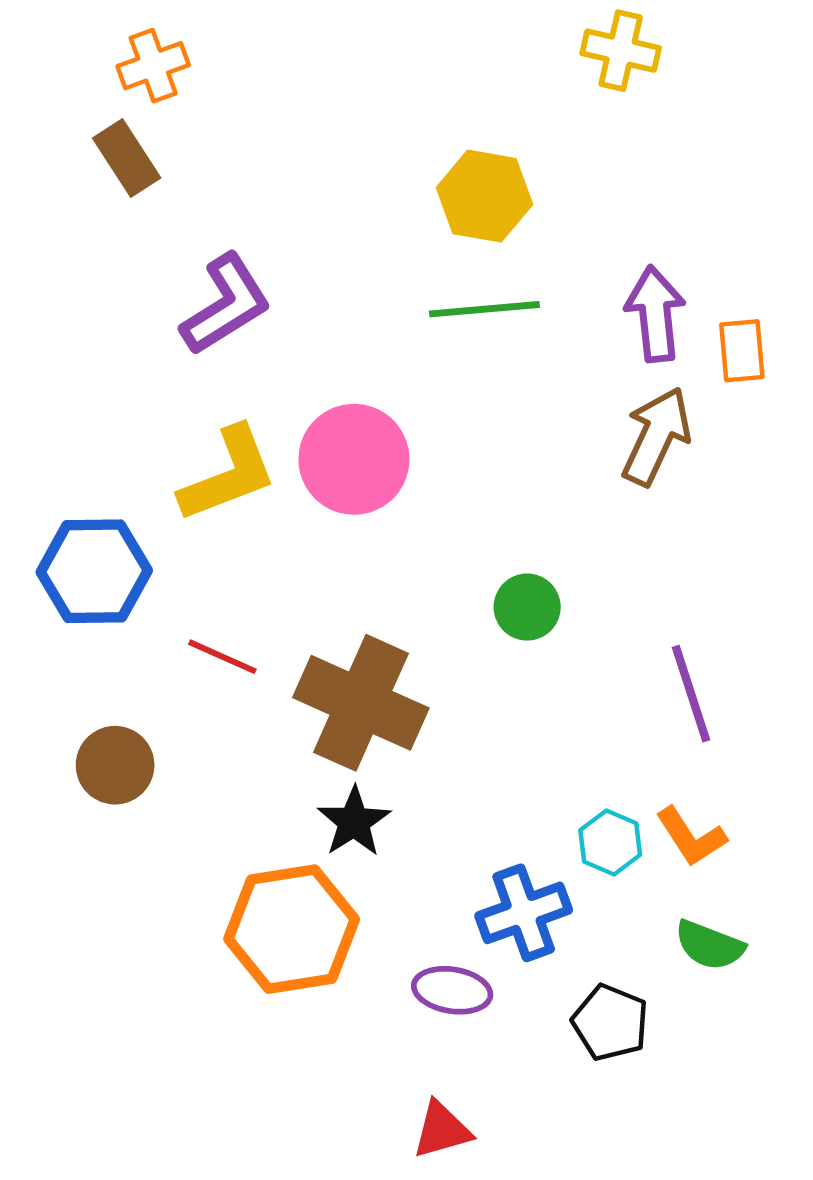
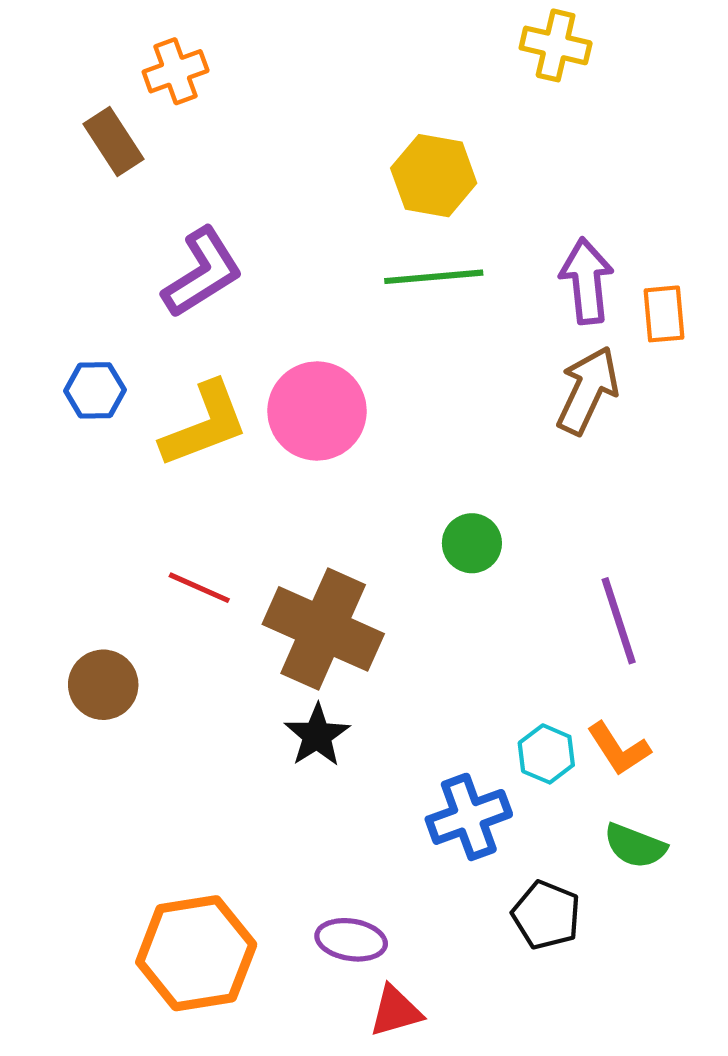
orange cross: (153, 66) -> (176, 71), moved
blue hexagon: (94, 571) -> (95, 390), moved, size x0.6
orange hexagon: (292, 929) -> (196, 953), moved
purple ellipse: (452, 990) -> (351, 940), moved

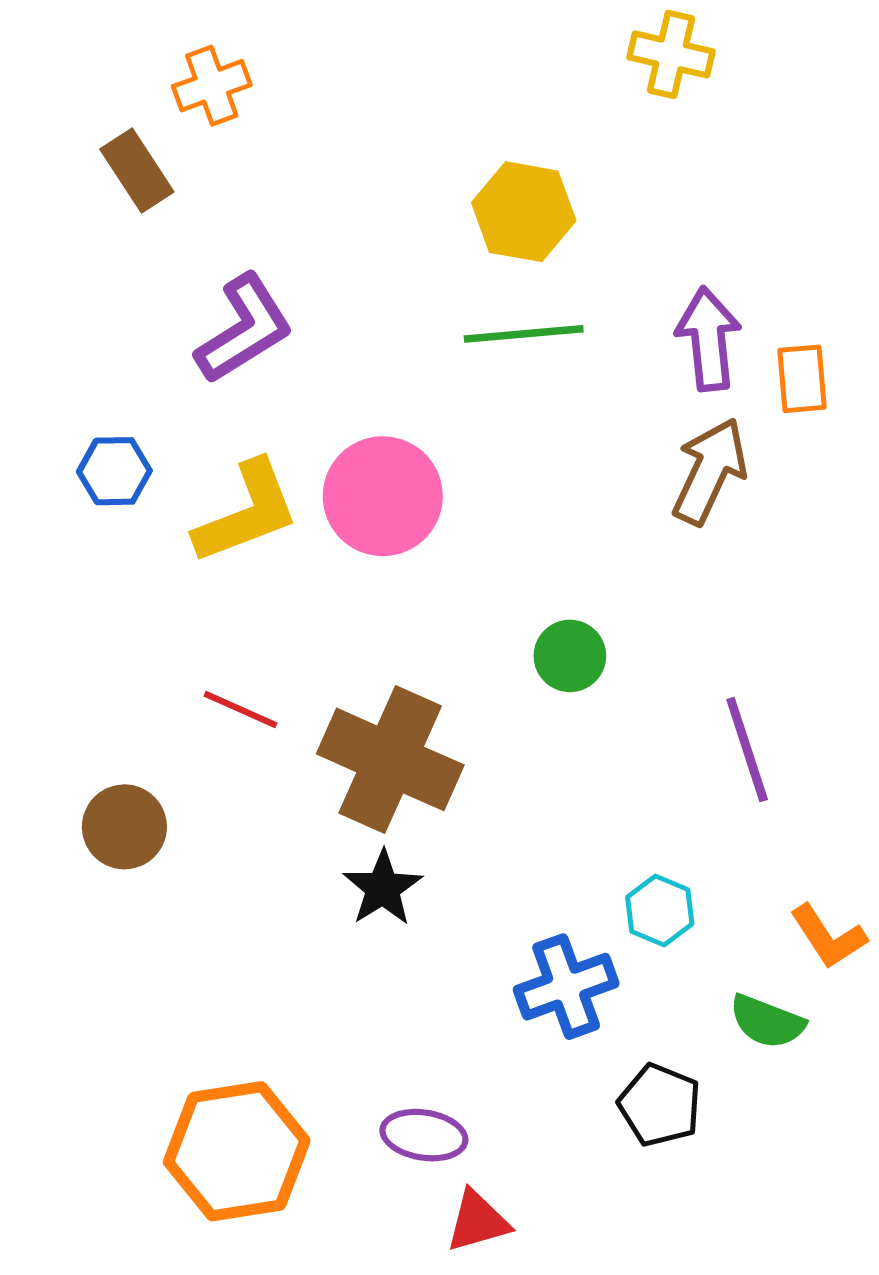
orange L-shape: (619, 749) -> (828, 937), moved

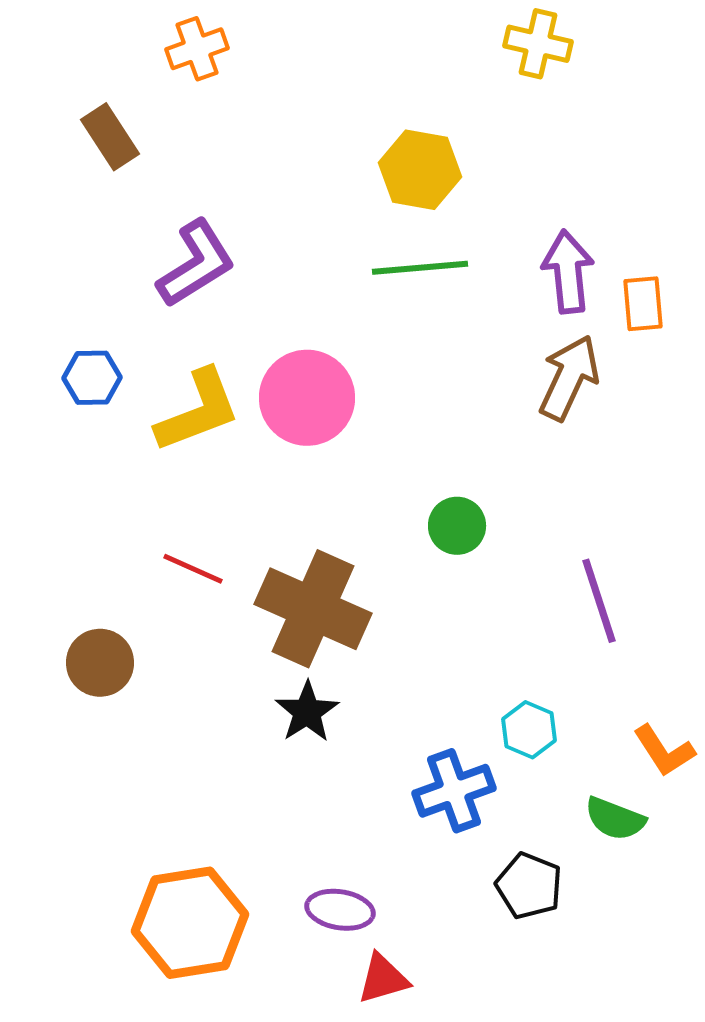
orange cross: (212, 86) -> (197, 49), moved

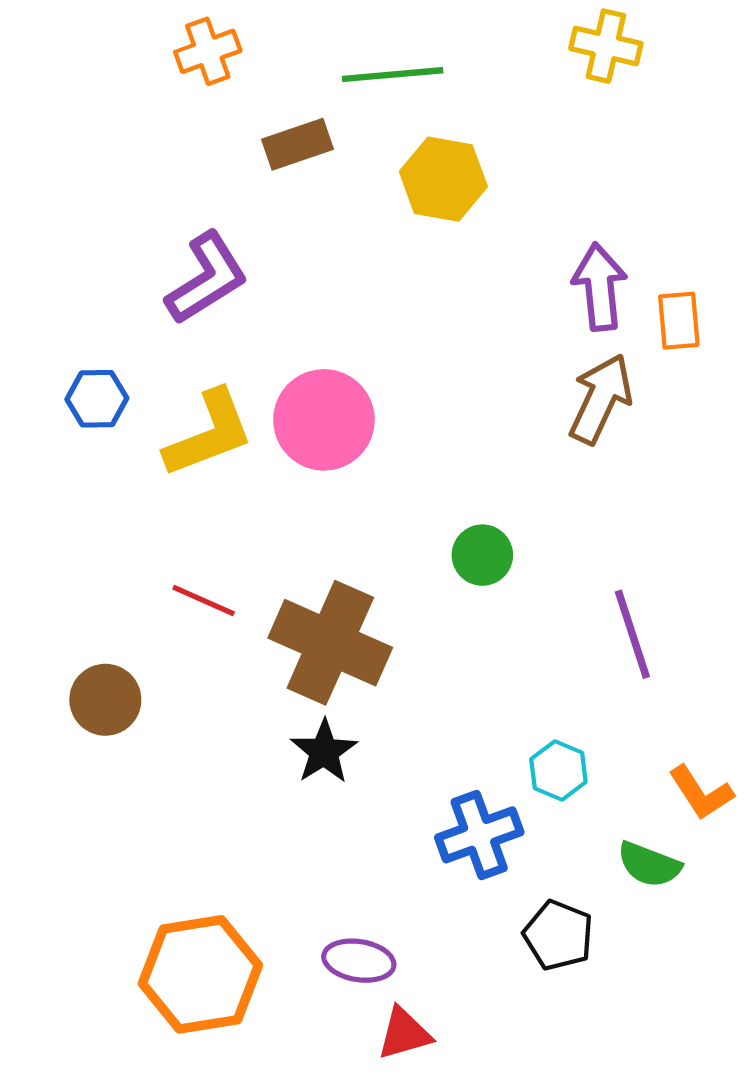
yellow cross: (538, 44) -> (606, 46), moved
brown rectangle: (110, 137) -> (298, 144), moved, turned -76
green line: (420, 268) -> (393, 75), moved

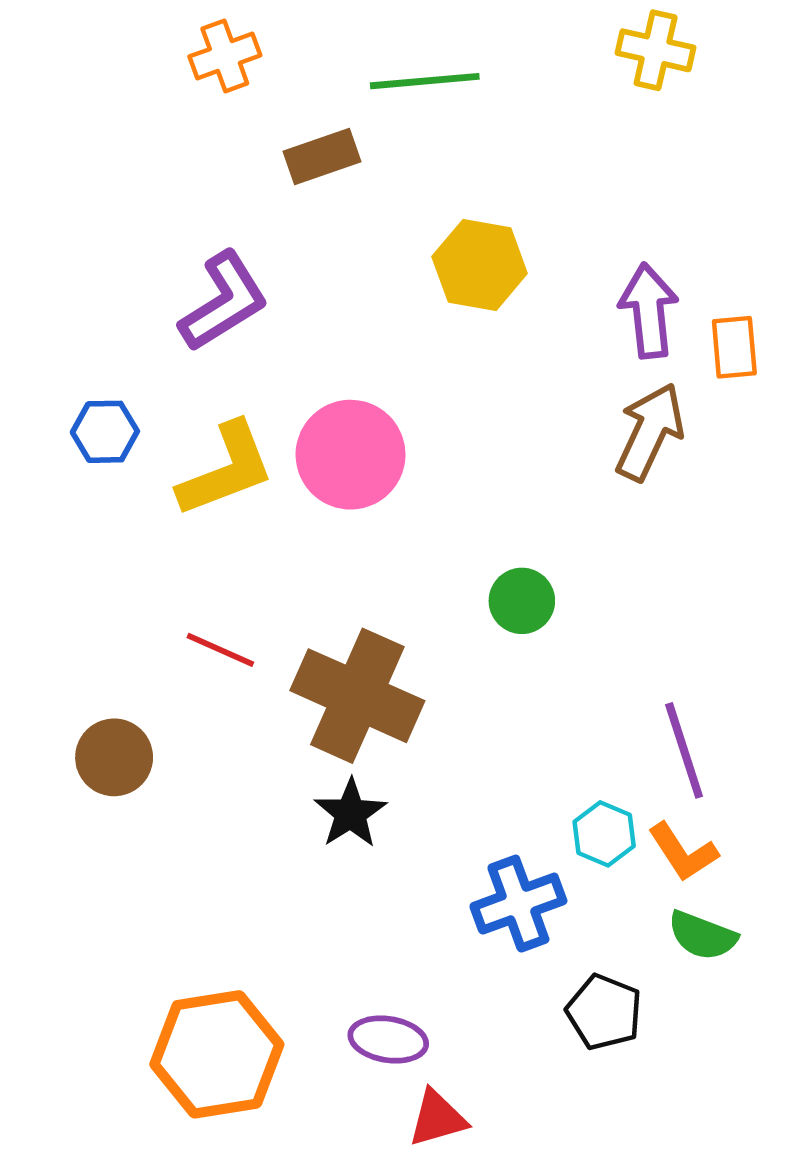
yellow hexagon: (443, 179) -> (480, 265), moved
purple line: (632, 634) -> (684, 750), moved
orange L-shape: (701, 793) -> (683, 852), moved

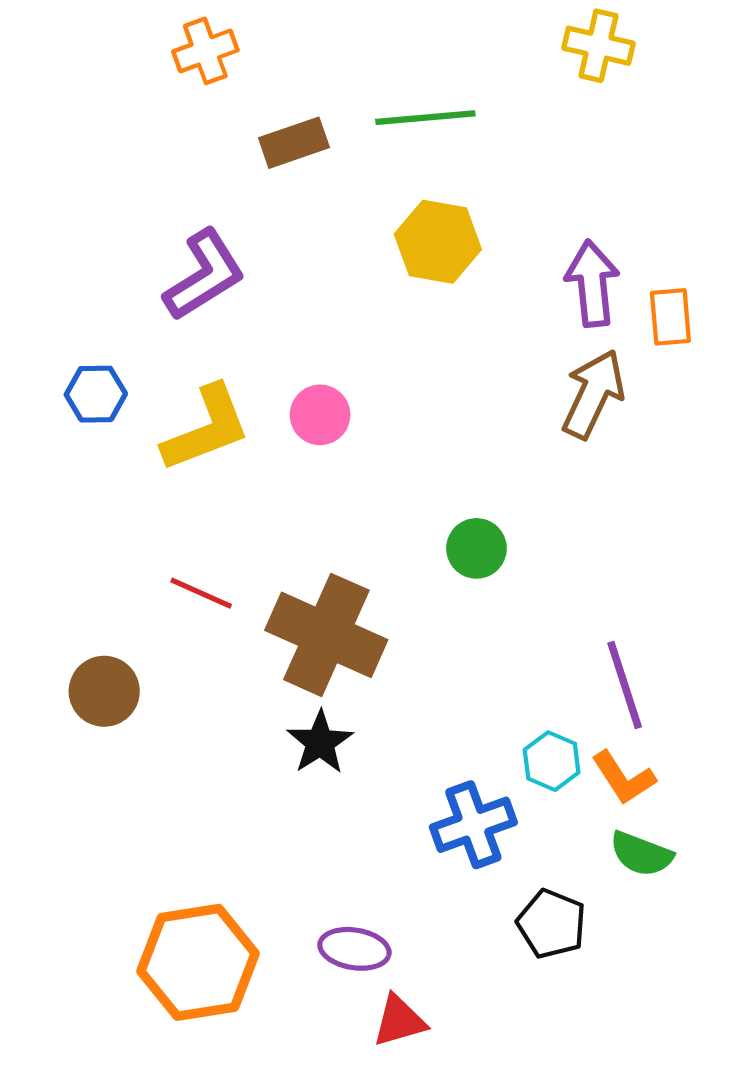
green line: (425, 81) -> (425, 118), moved
pink circle: (351, 455) -> (320, 415), size x0.6

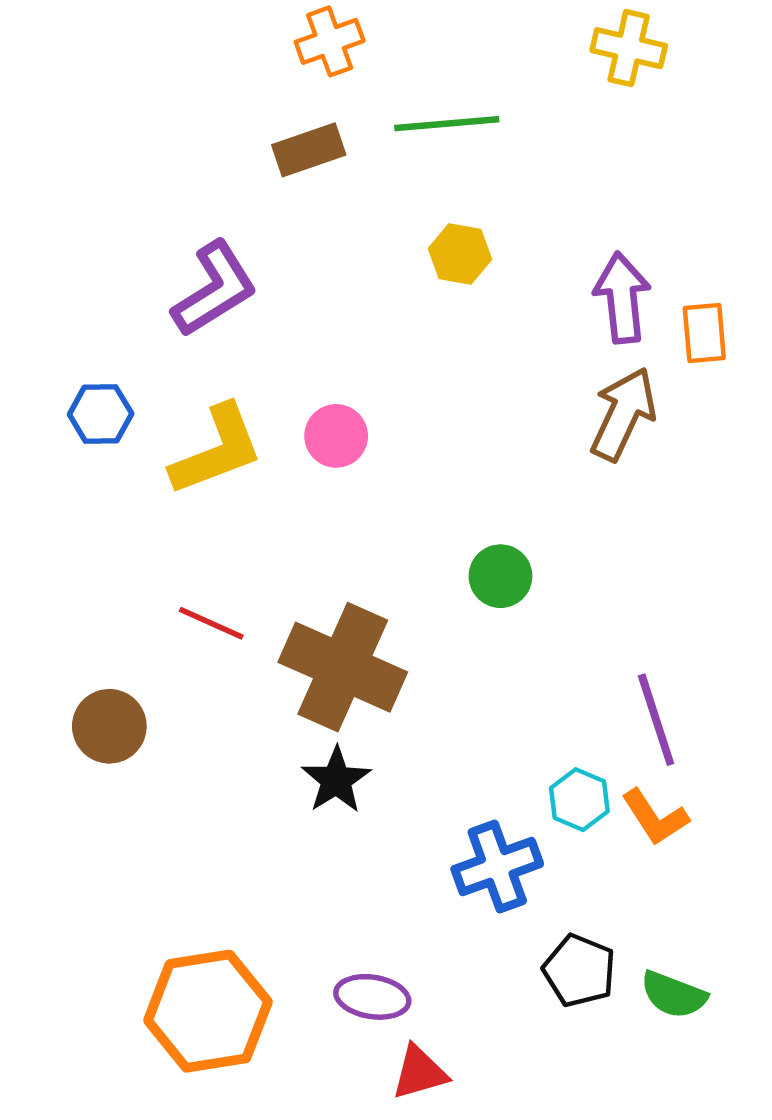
orange cross: (205, 51) -> (330, 41), moved
yellow hexagon: (438, 242) -> (460, 254), size x0.7
green semicircle: (641, 854) -> (674, 995), moved

